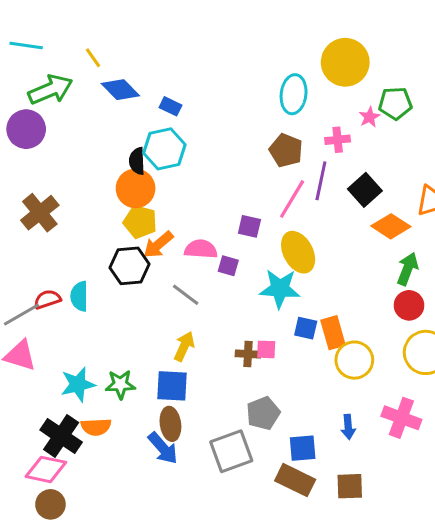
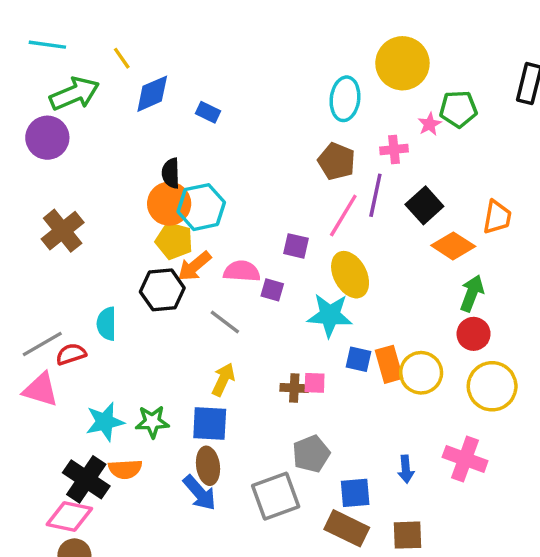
blue diamond: (120, 90) -> (152, 94), turned -69
cyan hexagon: (164, 149) -> (201, 207), moved
red semicircle: (47, 299) -> (71, 354), moved
yellow circle: (354, 360) -> (421, 373), moved

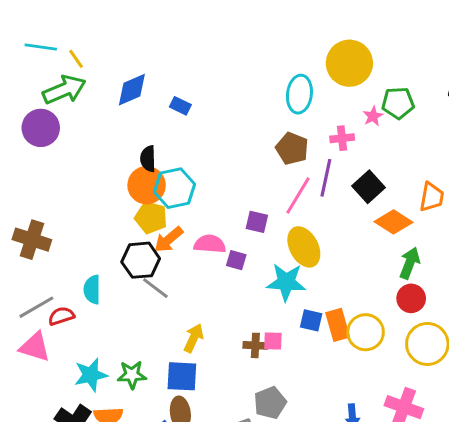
yellow line: (122, 58) -> (76, 59), moved
brown cross: (63, 231) -> (32, 240), moved, turned -33
gray line: (225, 322) -> (155, 288), moved

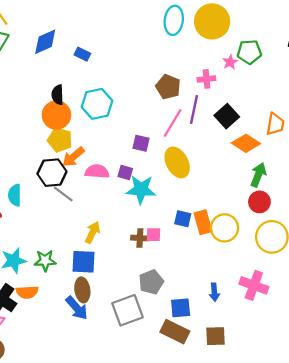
cyan ellipse: (299, 94) -> (174, 20), moved
cyan hexagon: (174, 188) -> (97, 104), moved
pink semicircle: (210, 244) -> (97, 171), moved
cyan star: (286, 282) -> (141, 190), moved

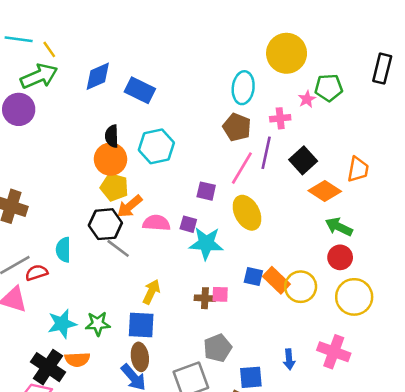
cyan ellipse: (174, 20) -> (243, 88), moved
blue rectangle: (82, 54) -> (140, 90), size x1.6
green arrow: (258, 175) -> (339, 227), turned -85
orange rectangle: (203, 222) -> (276, 280), turned -30

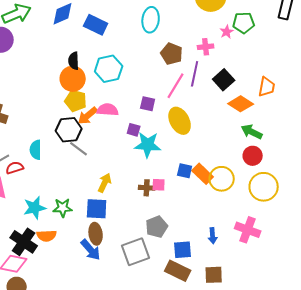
cyan ellipse: (243, 88) -> (151, 20), moved
pink semicircle: (156, 223) -> (108, 110), moved

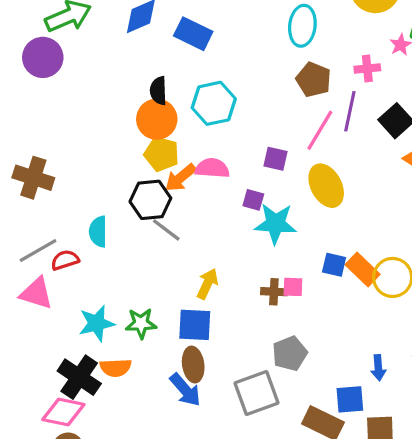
cyan ellipse: (151, 20) -> (302, 26), moved
blue square: (183, 250) -> (350, 399), moved

